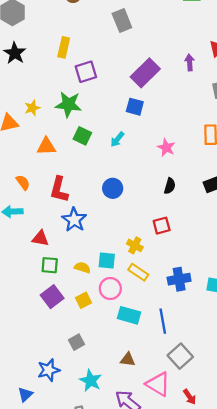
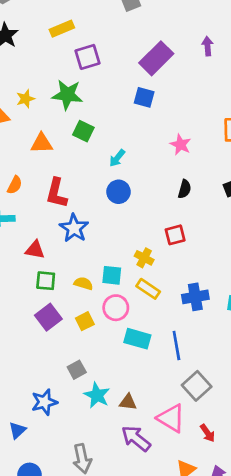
yellow rectangle: (64, 47) -> (62, 29), turned 54
cyan arrow: (117, 139) -> (117, 158), moved
orange semicircle: (23, 182) -> (15, 185), turned 63
brown triangle: (128, 360) -> (128, 402), moved
cyan star: (91, 381) -> (97, 395), moved

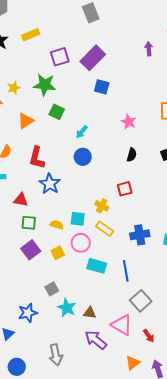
yellow rectangle: (62, 29) -> (31, 35), moved
purple rectangle: (156, 58) -> (93, 58), moved
orange triangle: (42, 143) -> (26, 121), turned -30

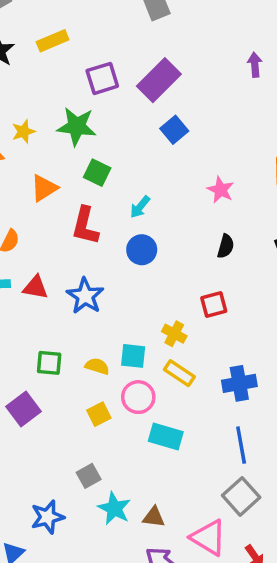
blue square: (102, 87) -> (174, 130), turned 35
red L-shape: (37, 158) -> (85, 226), moved
red triangle: (21, 200) -> (35, 287), moved
purple square: (31, 250) -> (23, 409), moved
blue line: (126, 271) -> (241, 445), moved

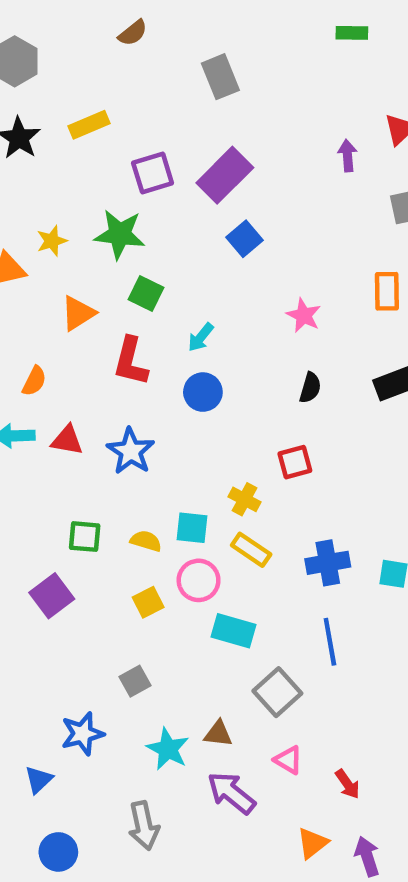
gray square: (241, 496) -> (277, 692), moved
cyan star: (114, 508) -> (168, 749), moved
pink triangle: (209, 538) -> (288, 760), size x0.6

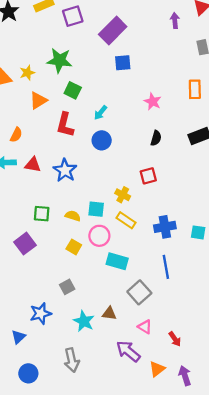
purple square: (153, 173) -> (73, 16), moved
blue square: (245, 239) -> (123, 63), turned 35
yellow star: (52, 241) -> (27, 73), moved
yellow square: (148, 602) -> (74, 247), turned -32
purple arrow: (231, 793) -> (128, 351), moved

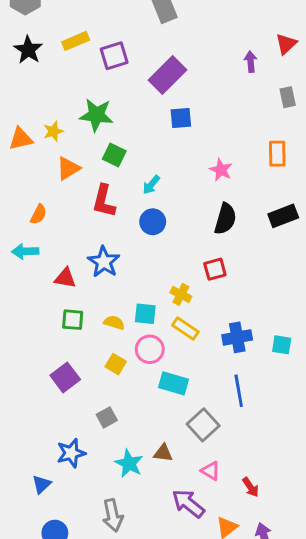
black semicircle: (156, 138) -> (225, 219), size x1.5
red triangle: (33, 165) -> (65, 278), moved
purple square: (25, 244) -> (65, 377), moved

